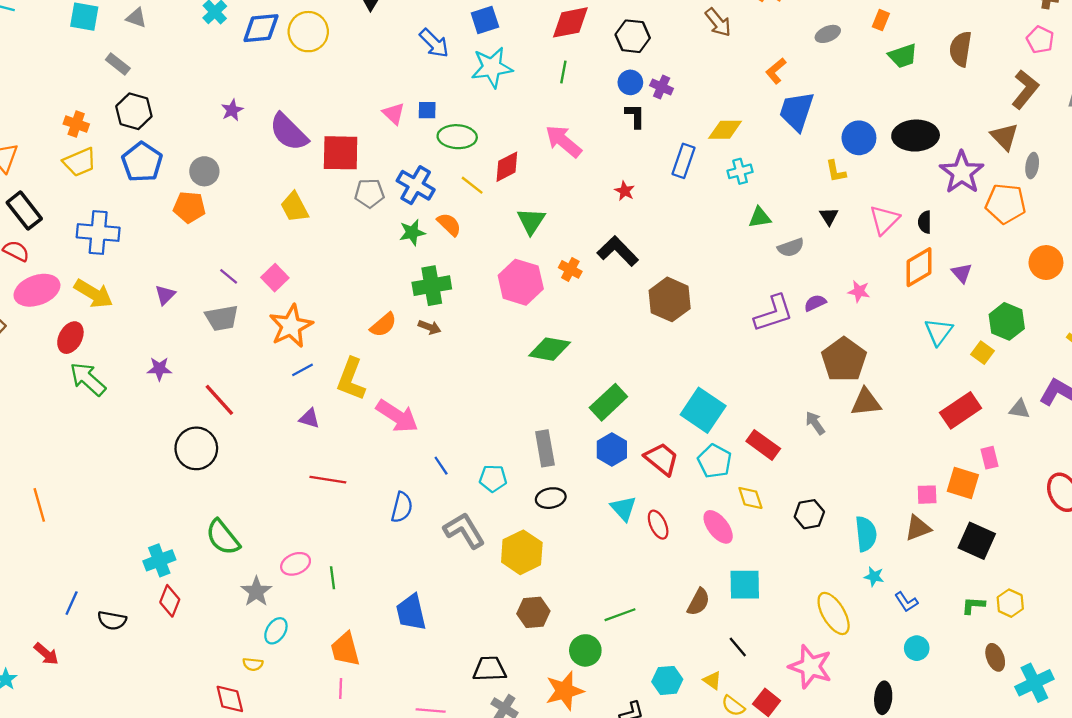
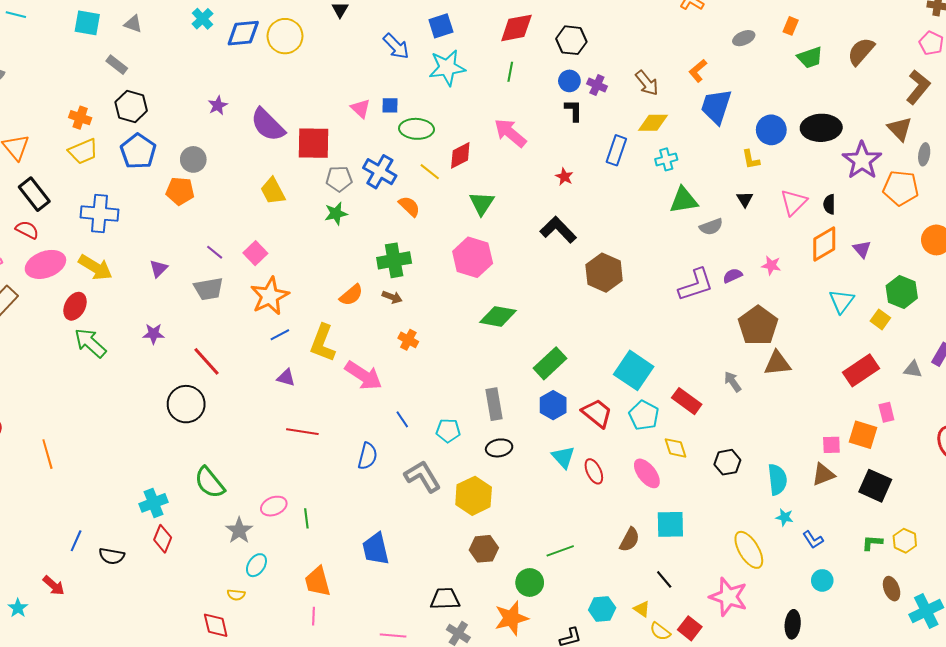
brown arrow: (718, 22) -> (647, 83), moved
brown semicircle: (961, 49) -> (861, 51), turned 32
green triangle: (760, 217) -> (684, 200), size x1.4
green star: (412, 233) -> (336, 213), moved
orange cross: (570, 269) -> (408, 340), moved

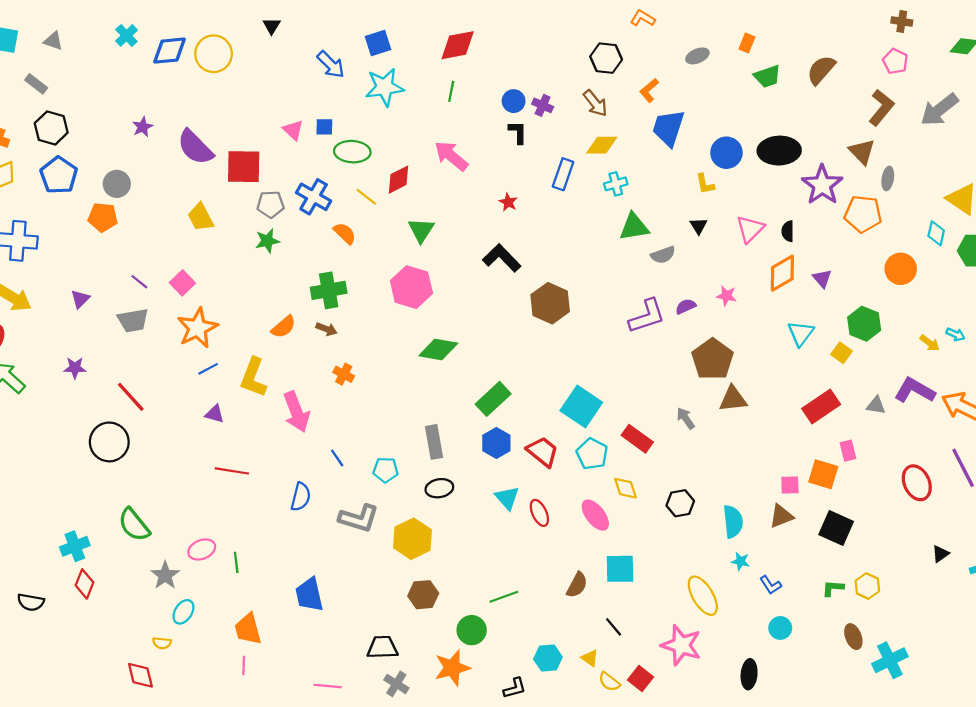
black hexagon: (571, 40) -> (606, 58), moved
pink arrow: (363, 376) -> (296, 412), turned 36
gray L-shape: (423, 476) -> (359, 518), turned 138

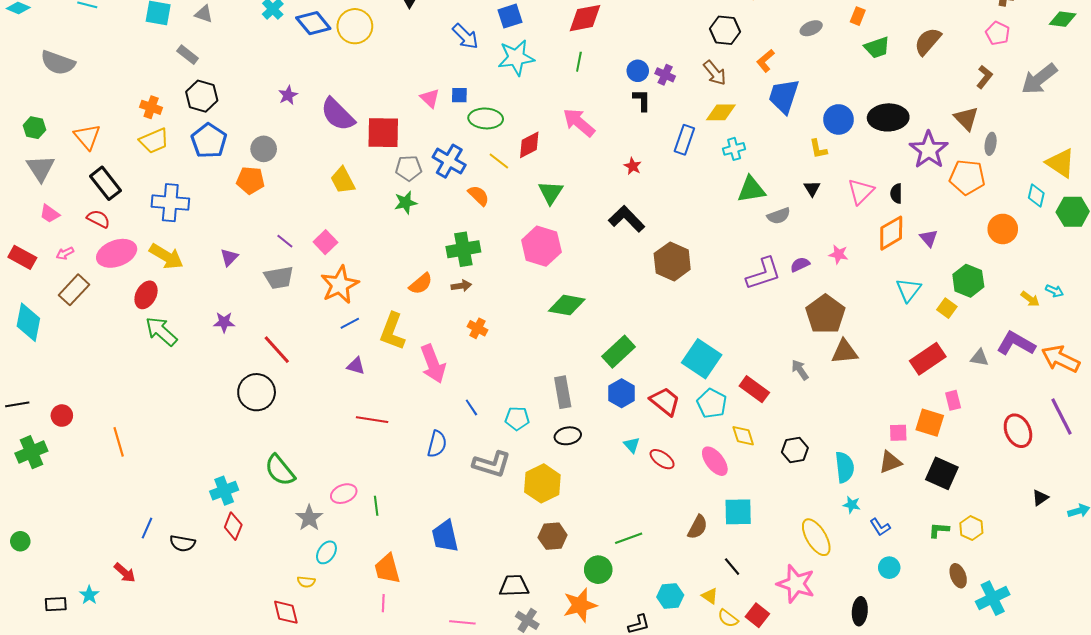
blue diamond: (169, 51) -> (313, 23), turned 56
brown L-shape: (881, 108) -> (984, 77), size x0.7
brown arrow: (326, 329) -> (461, 286), turned -30
cyan triangle: (507, 498) -> (632, 445), size x0.7
red ellipse: (539, 513) -> (662, 459), turned -30

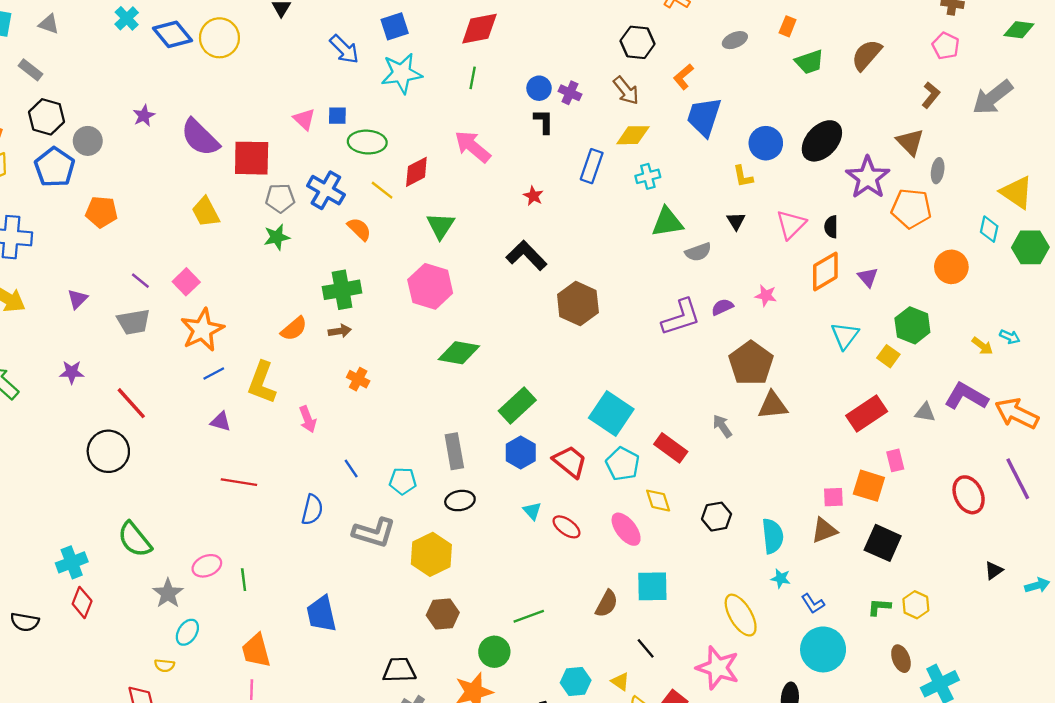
black ellipse: (888, 117) -> (822, 141), turned -45
gray circle: (264, 149) -> (88, 141), moved
pink arrow: (433, 364) -> (308, 419), size x0.6
cyan circle: (889, 568) -> (823, 649), size x1.8

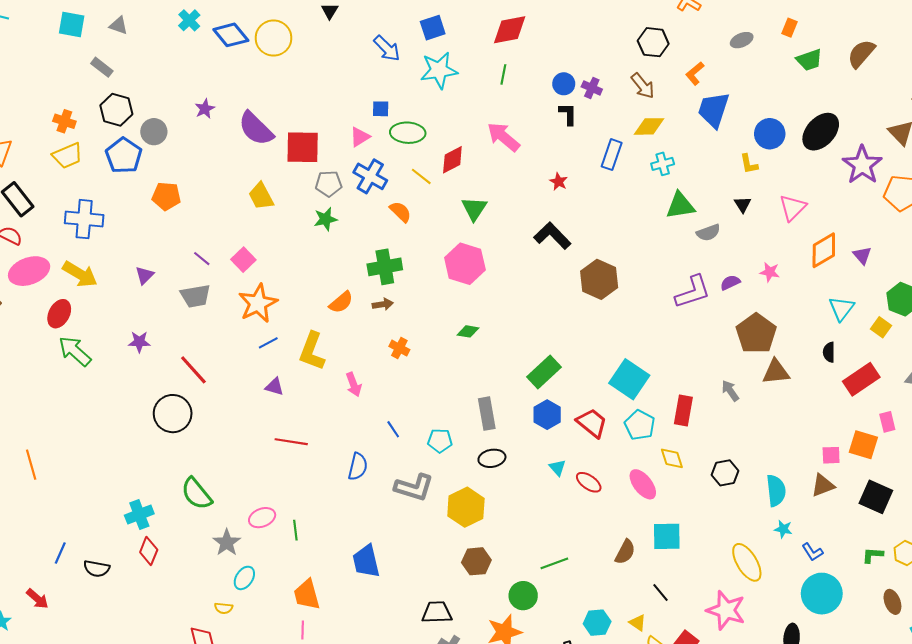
pink triangle: (304, 119) -> (360, 137), moved, turned 45
black semicircle: (831, 227) -> (829, 352), moved
green diamond: (459, 353) -> (468, 331), moved, size x0.6
red rectangle: (671, 448) -> (683, 410), turned 64

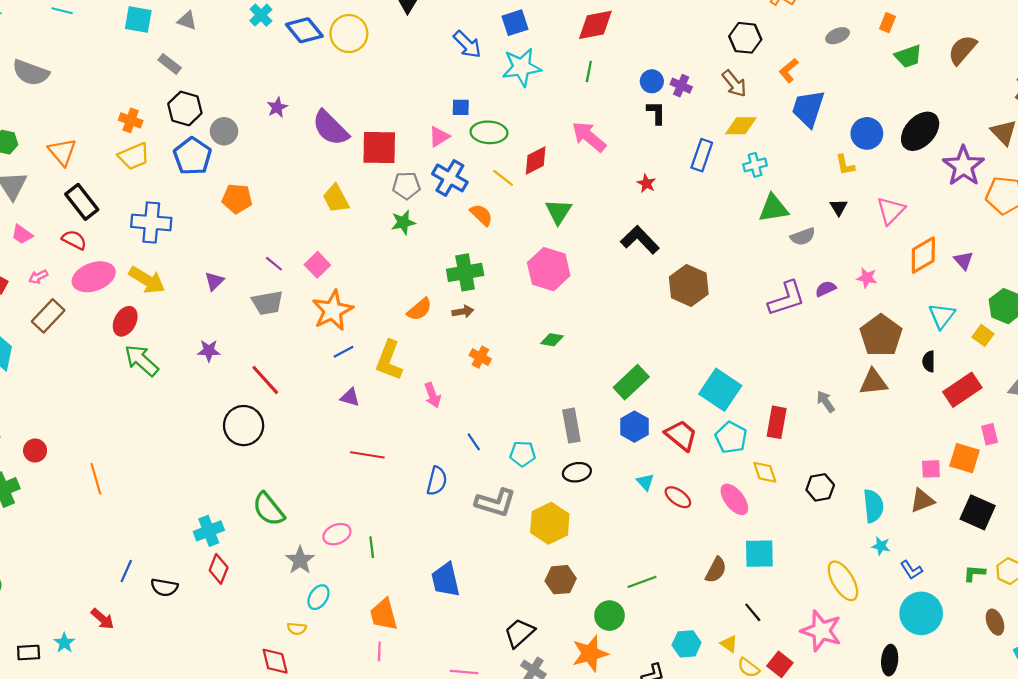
brown pentagon: (756, 333) -> (881, 335), moved
black trapezoid: (437, 612) -> (519, 633), turned -40

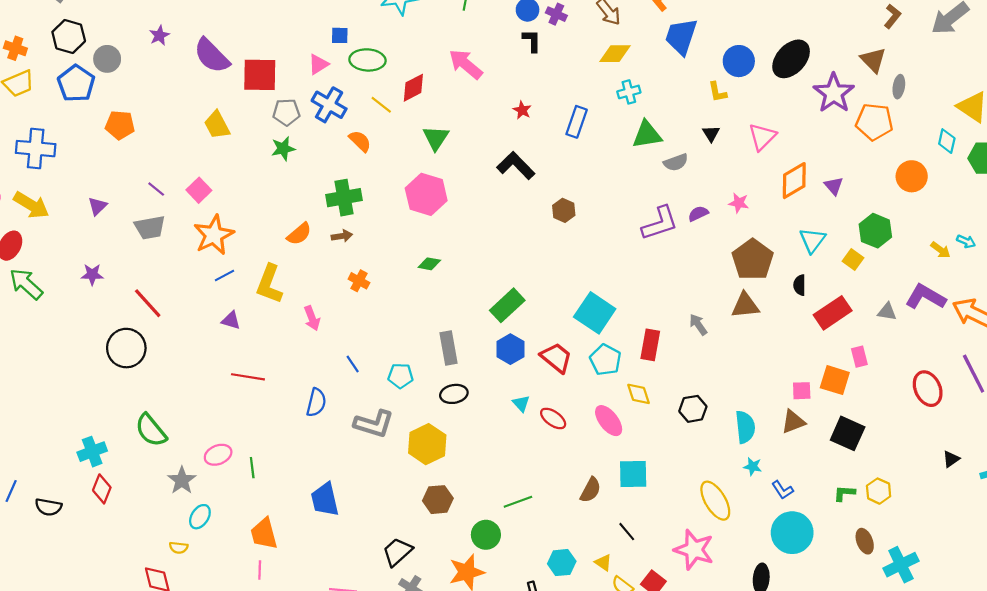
blue rectangle: (702, 155) -> (577, 122), moved
brown hexagon: (689, 285) -> (564, 210), size x0.6

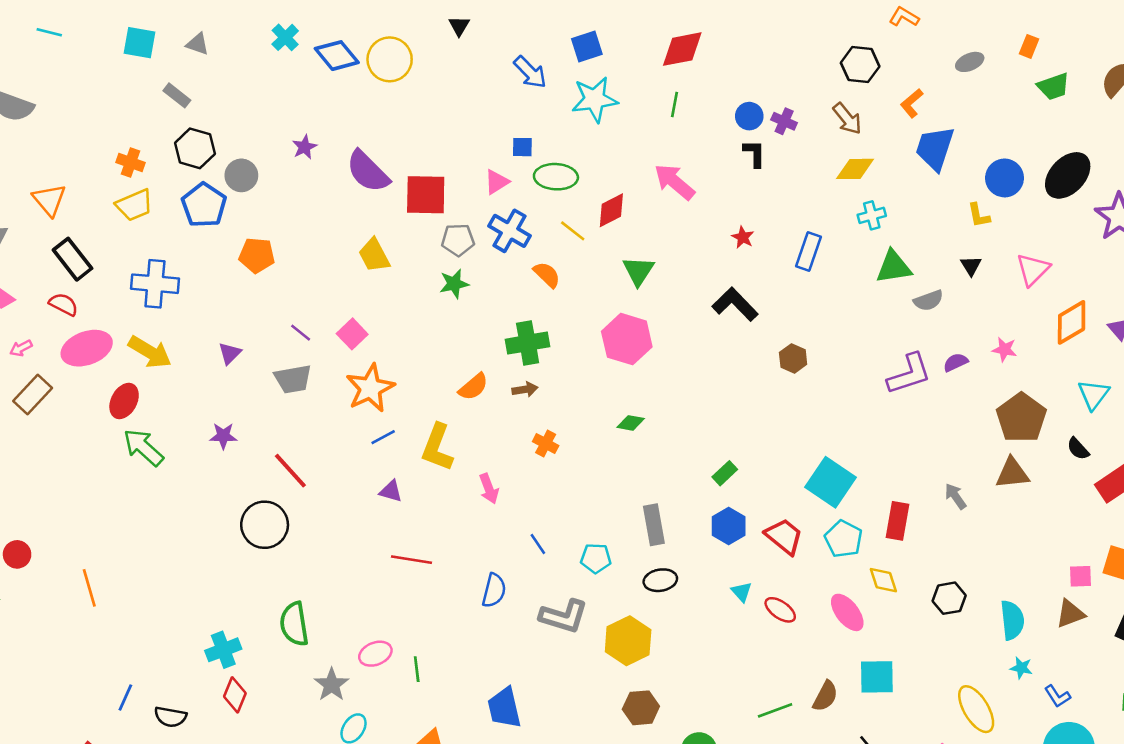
black semicircle: (800, 285) -> (1078, 449), turned -42
green rectangle: (507, 305) -> (725, 473), size x0.6
green semicircle: (151, 430) -> (294, 624), turned 30
green line: (518, 502) -> (775, 710), moved

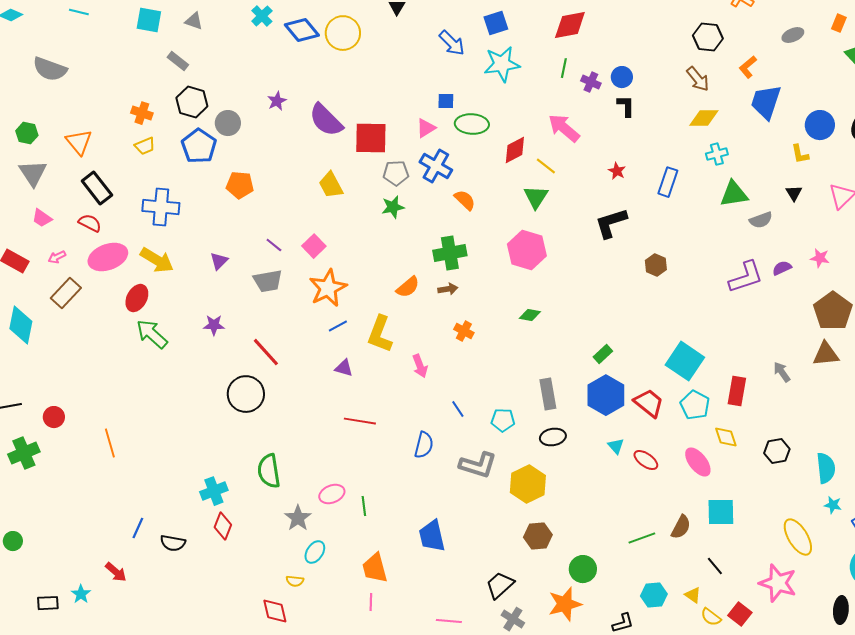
purple cross: (784, 121) -> (591, 82), moved
yellow trapezoid: (134, 205) -> (145, 146), size x0.7
yellow line: (573, 231) -> (546, 166), moved
black L-shape: (735, 304) -> (611, 223), turned -63
blue hexagon: (729, 526) -> (606, 395), size x1.4

